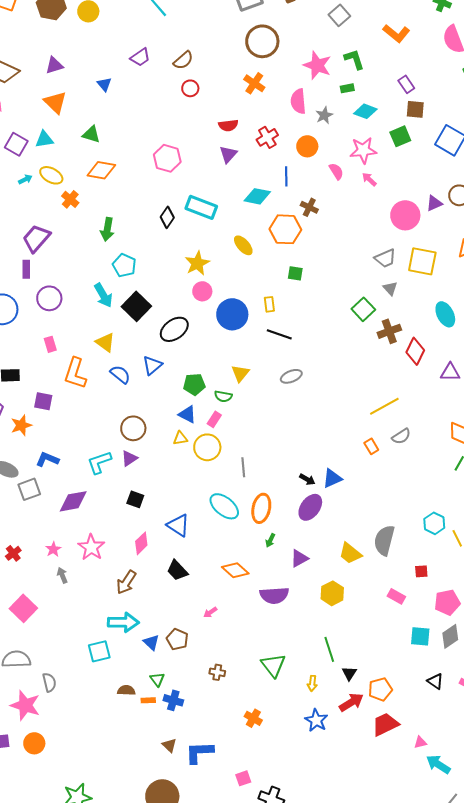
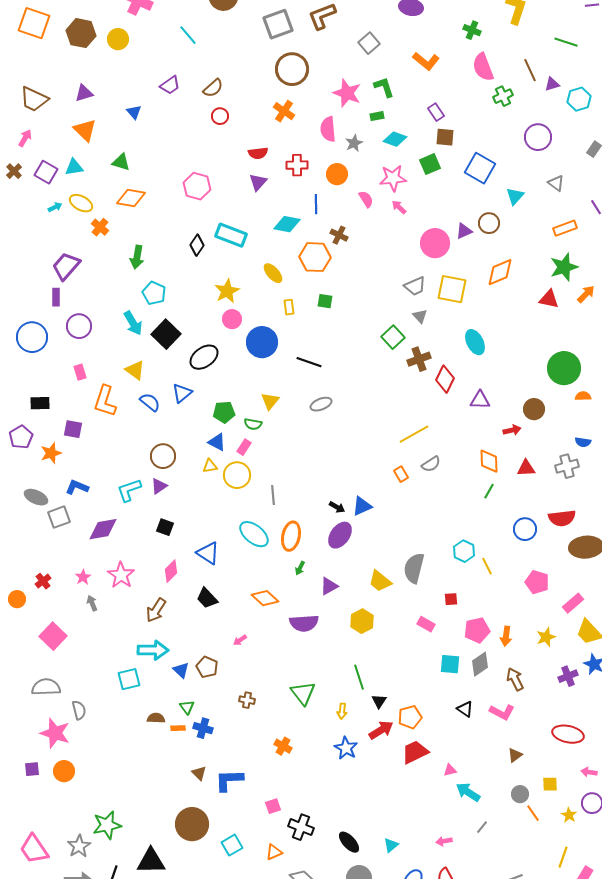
red cross: (267, 137) -> (297, 165), turned 30
yellow rectangle: (269, 304) -> (289, 307), moved

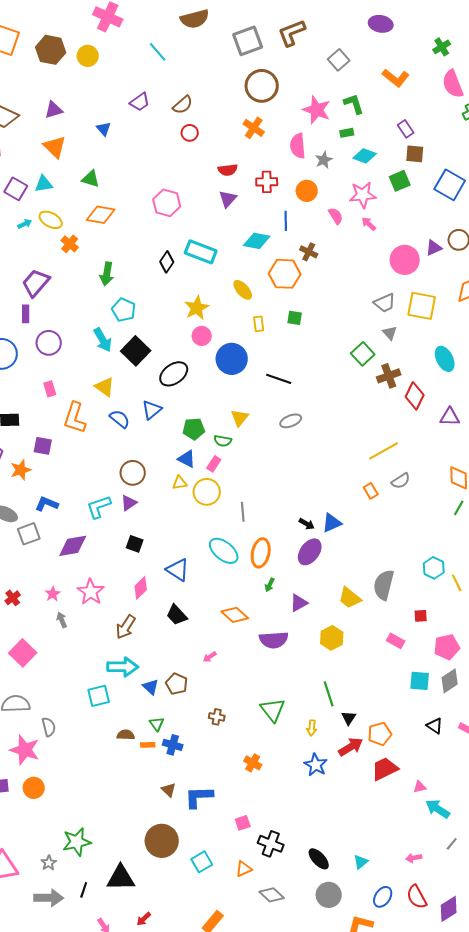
green cross: (472, 30) -> (442, 47), turned 36
gray star: (79, 846) -> (49, 863), size x0.7

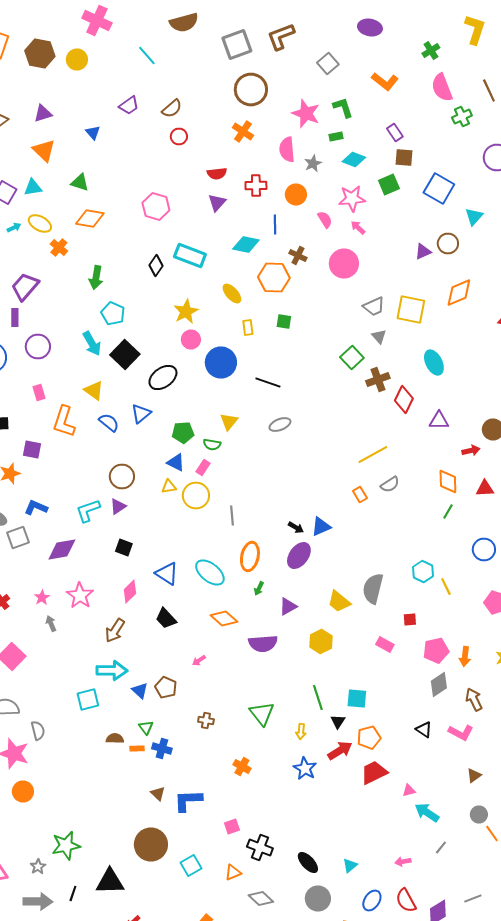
pink circle: (405, 260) -> (344, 264), moved
cyan ellipse: (224, 551) -> (210, 572), moved
cyan square: (420, 681) -> (357, 698), moved

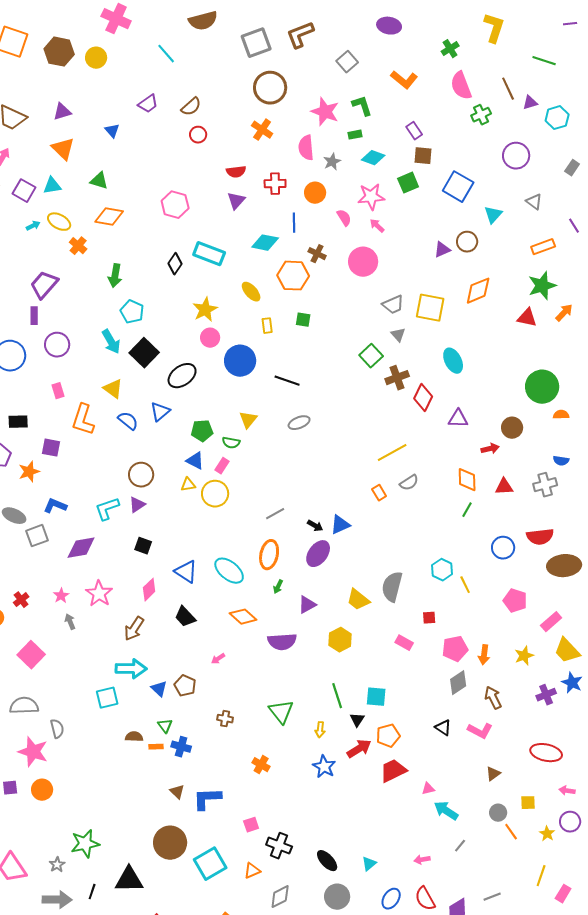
gray line: (232, 516) -> (275, 514), moved, turned 66
cyan square: (191, 866) -> (210, 864), size x1.5
gray diamond: (261, 898) -> (280, 897), turned -70

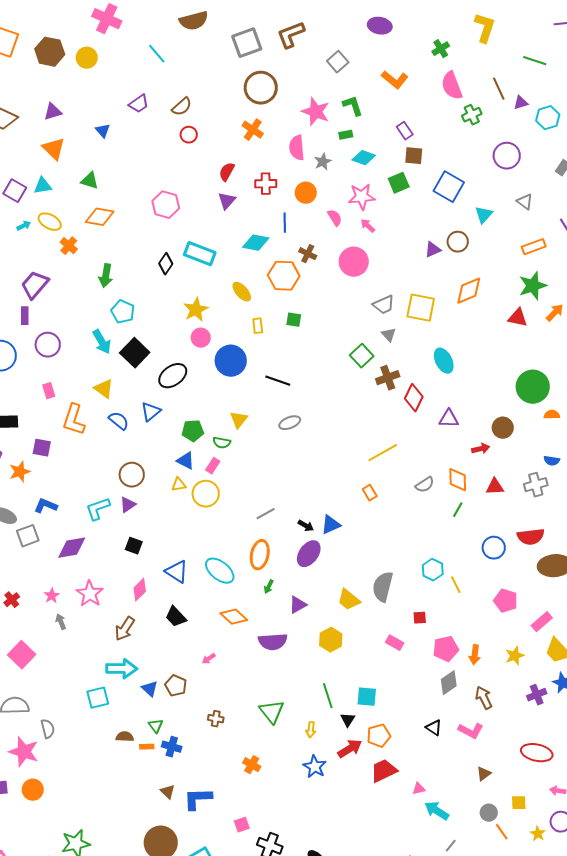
red semicircle: (236, 172) -> (227, 172), turned 126
gray semicircle: (409, 483) -> (425, 485), moved

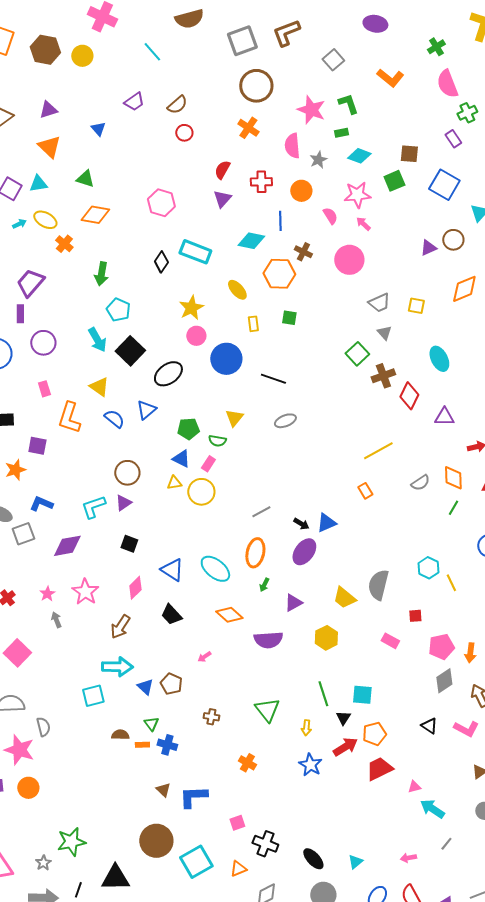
purple rectangle: (405, 131) -> (453, 139), moved
yellow square: (421, 308) -> (416, 306), size x0.6

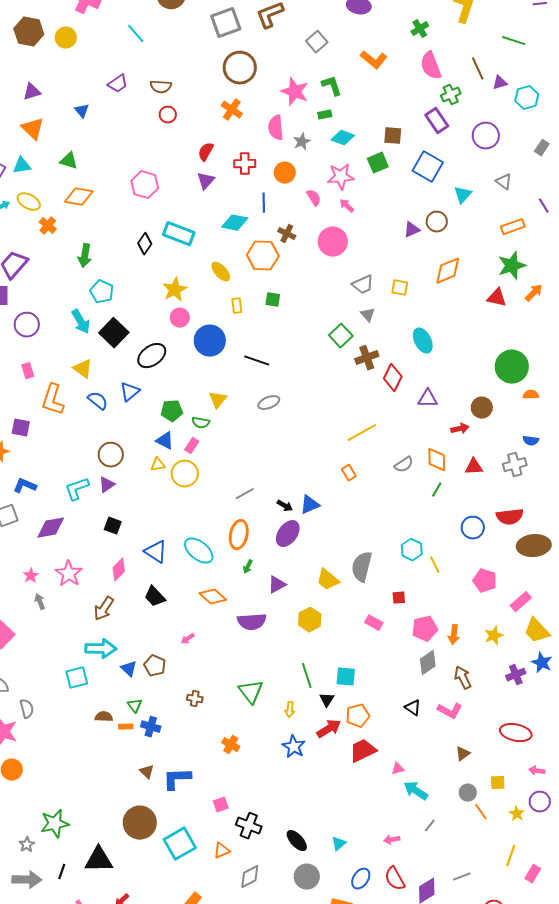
brown semicircle: (177, 105) -> (161, 87), turned 45
purple rectangle: (453, 139) -> (437, 121), size x1.4

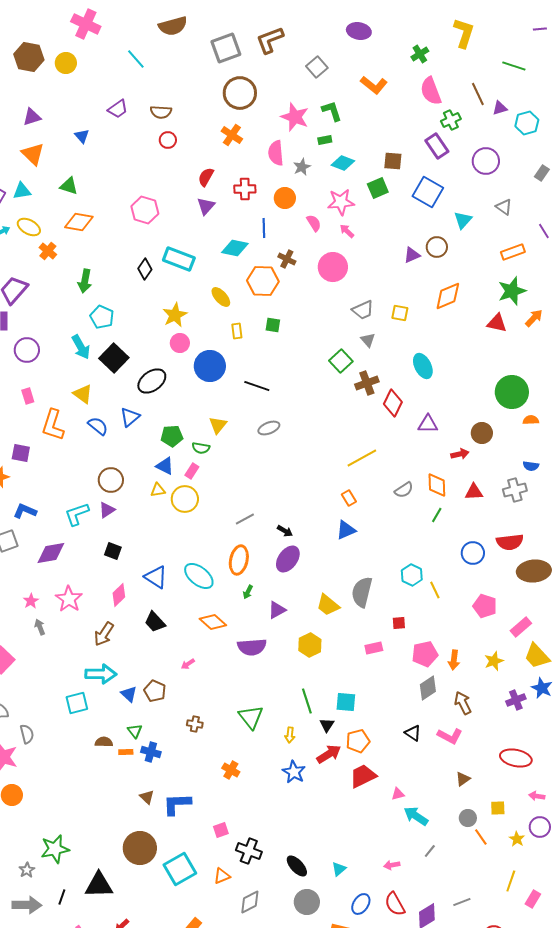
blue triangle: (310, 505) -> (346, 530), moved
pink rectangle: (374, 623) -> (374, 648), turned -42

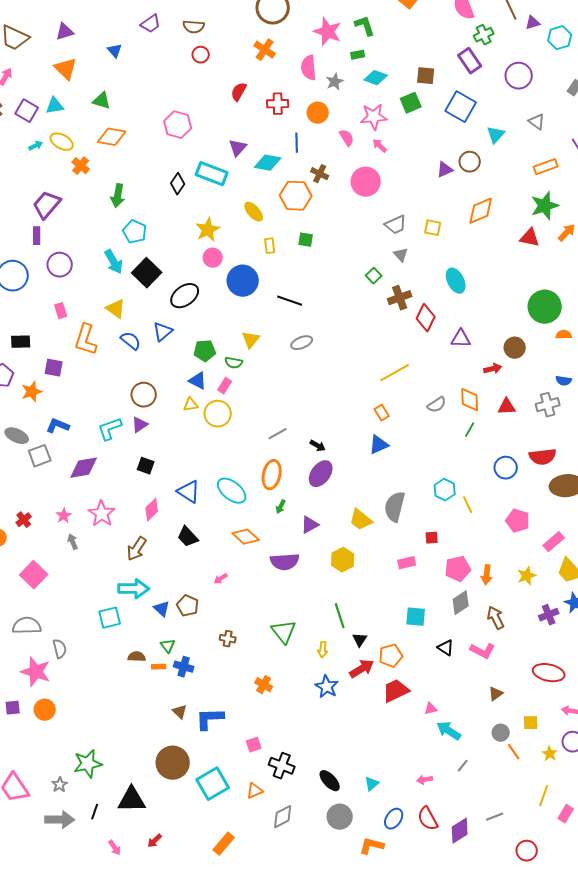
purple triangle: (206, 206) -> (238, 148), moved
green square: (341, 361) -> (374, 276), size x0.7
cyan square: (346, 702) -> (416, 617), moved

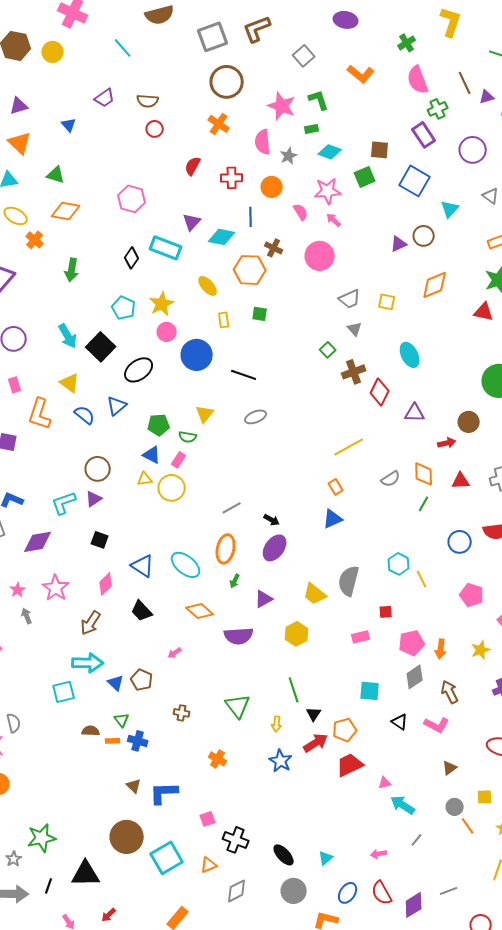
cyan pentagon: (135, 232) -> (124, 308), moved

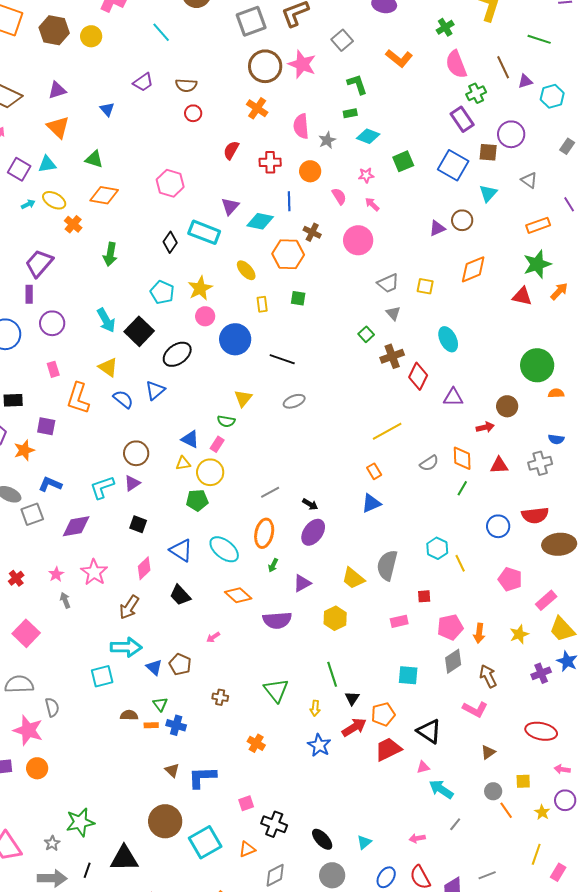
pink star: (282, 106) -> (302, 64), moved
brown square: (380, 150) -> (488, 152), moved
pink star: (328, 191) -> (366, 175), size x0.6
green pentagon: (159, 425) -> (197, 500), moved
black triangle: (400, 722) -> (429, 731), moved, size x1.5

